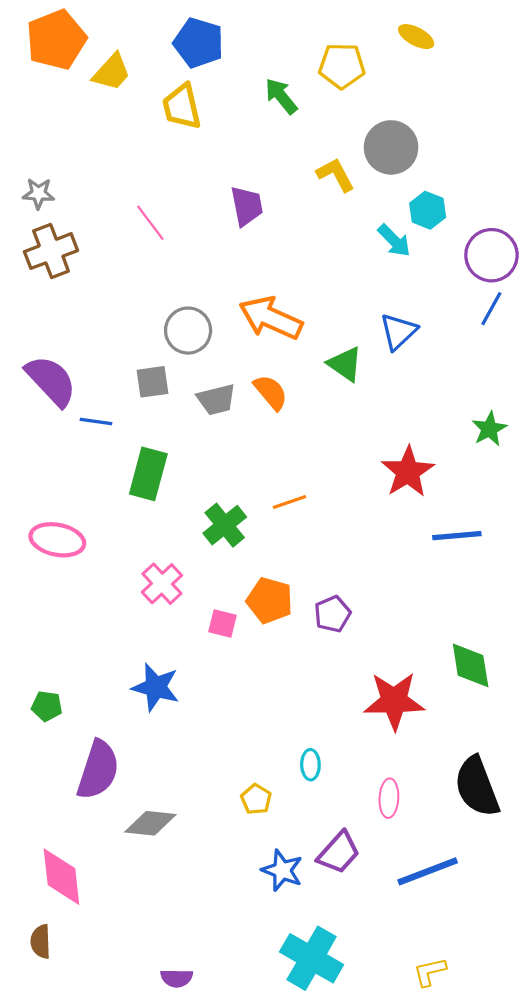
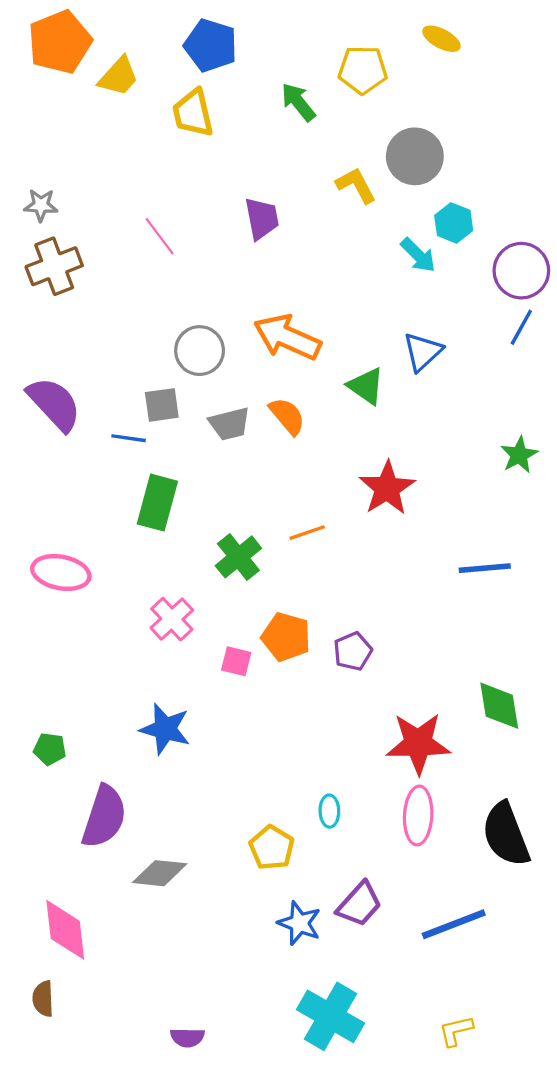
blue line: (96, 422) -> (129, 438), moved
red star: (408, 472) -> (387, 488), moved
pink ellipse: (389, 798) -> (418, 816), moved, size x1.4
yellow pentagon: (256, 799) -> (272, 848), size x1.4

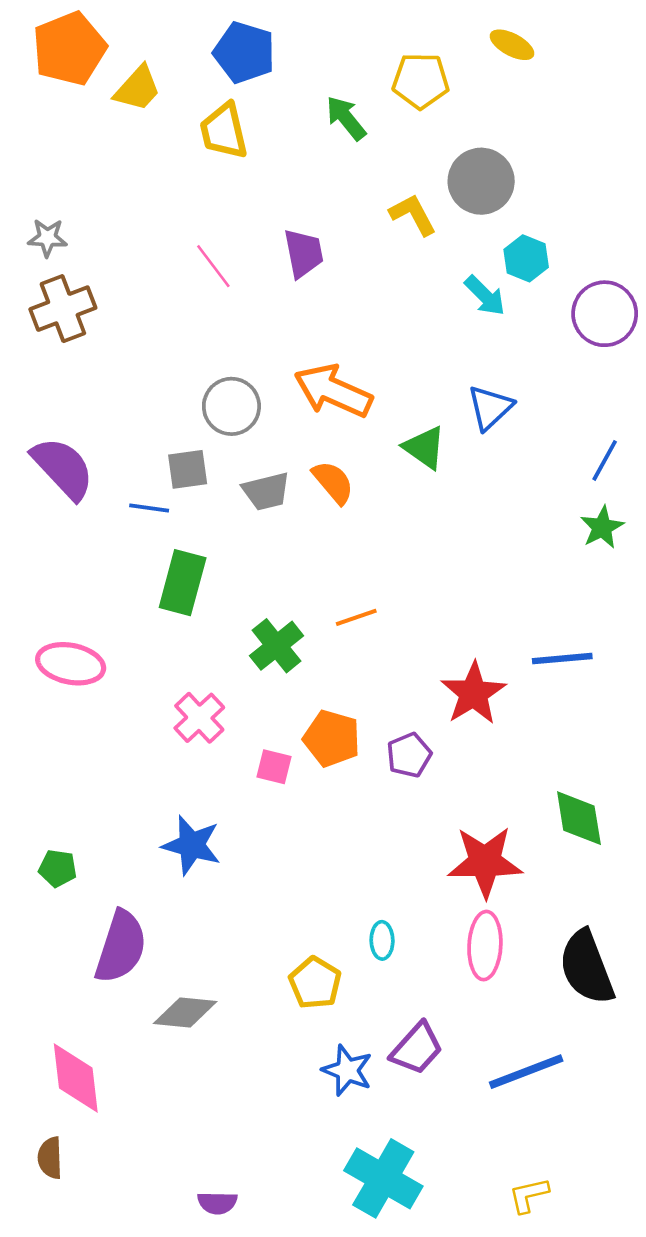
pink line: (160, 236) -> (213, 266), moved
blue line: (521, 327) -> (605, 460), moved
red star: (387, 488) -> (473, 693), moved

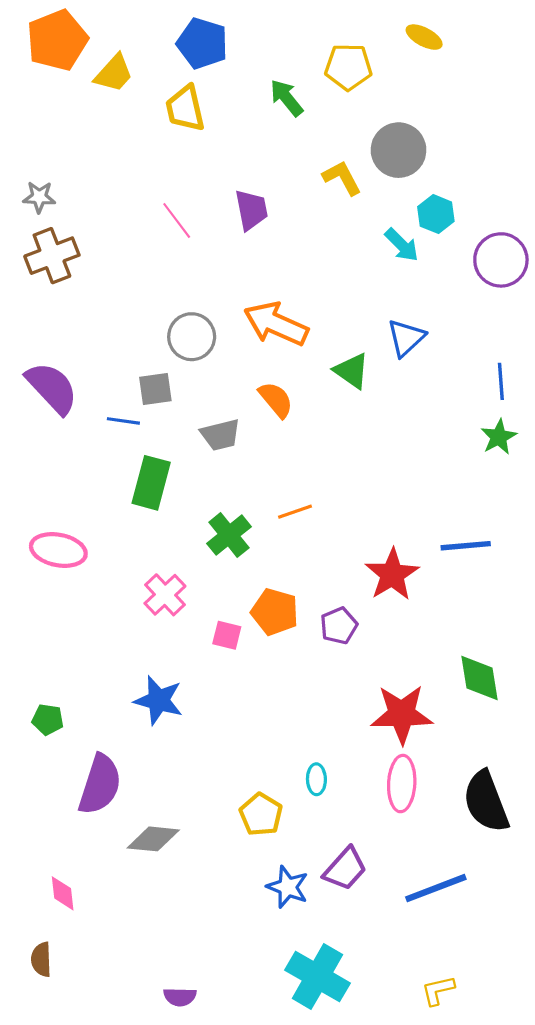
blue line: (605, 460) -> (501, 381), turned -33
gray trapezoid: (266, 491) -> (220, 435), moved
pink diamond: (76, 1078) -> (63, 893), size x0.6

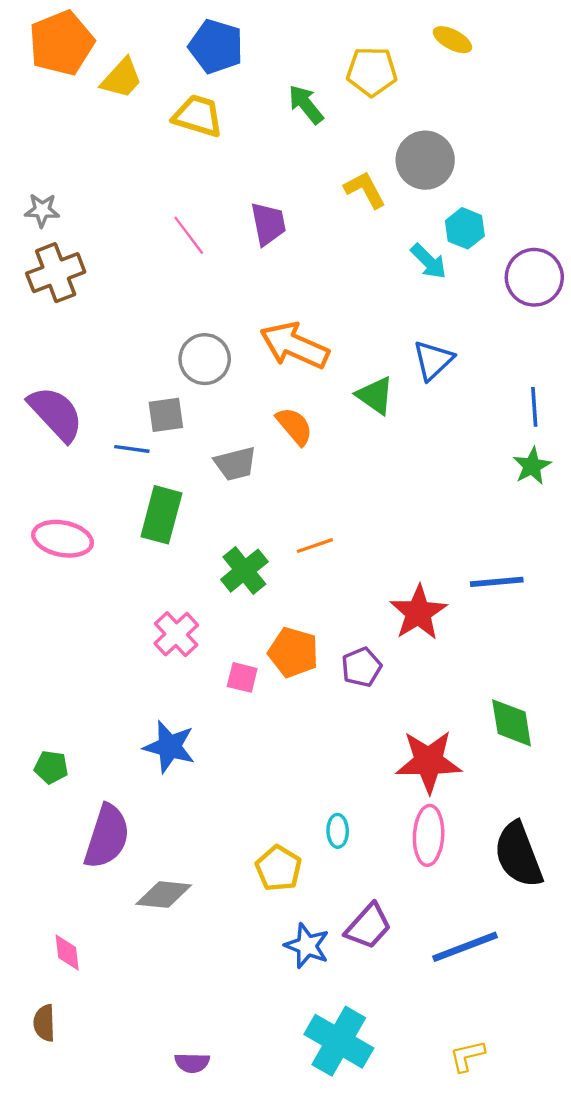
yellow trapezoid: (185, 108) -> (198, 116), turned 120
pink ellipse: (58, 550) -> (63, 539), moved

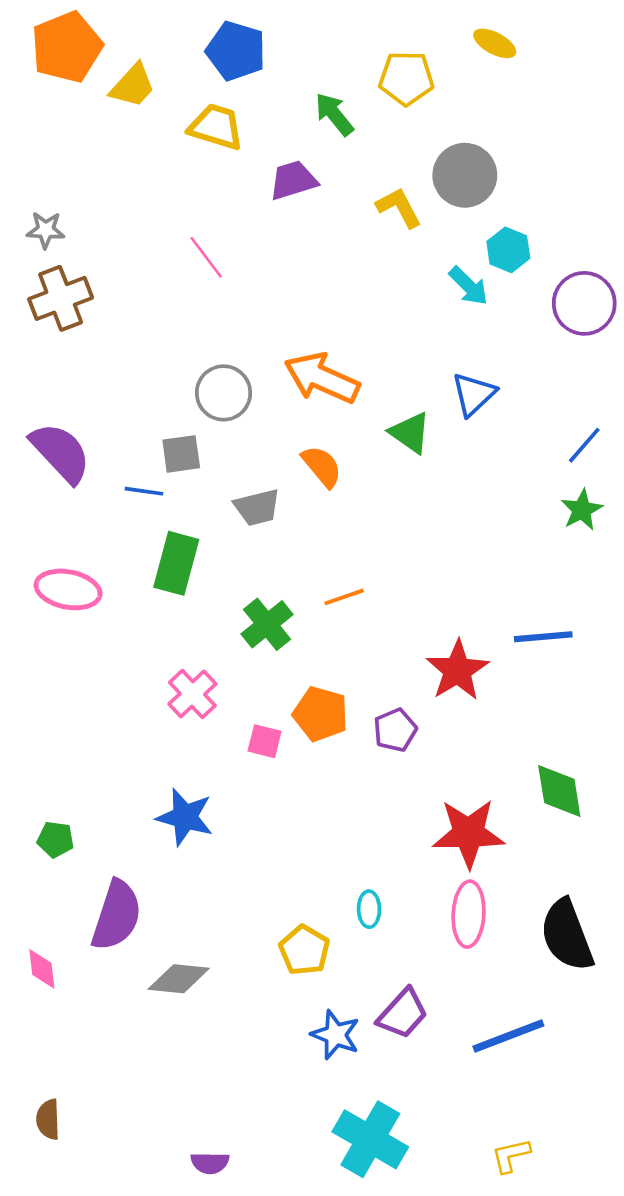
purple trapezoid: (268, 224) -> (293, 180), moved, turned -96
blue line: (534, 407) -> (584, 445), turned 45
pink diamond: (67, 952) -> (42, 969), moved

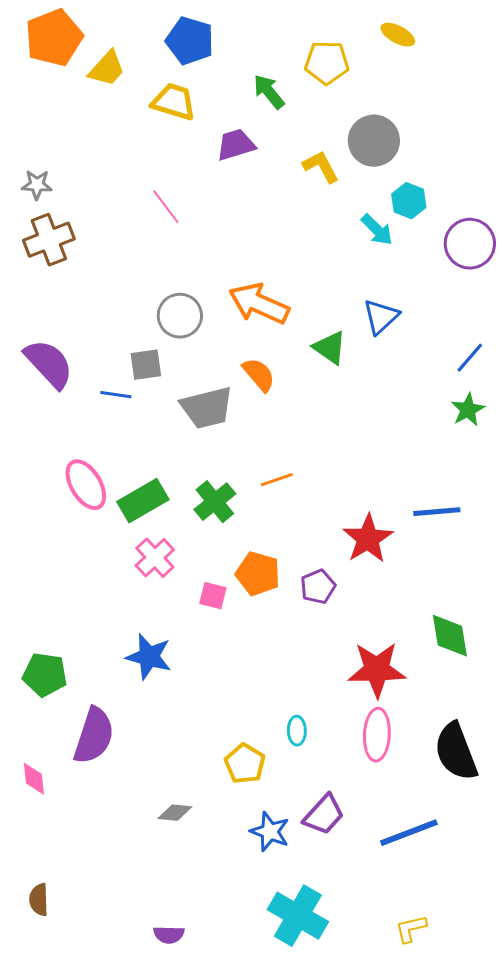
gray trapezoid: (257, 507) -> (207, 408), size x1.4
green rectangle: (176, 563) -> (143, 501), moved, turned 45
pink ellipse: (68, 589) -> (86, 485), moved, turned 48
green pentagon: (56, 839) -> (45, 675), size x1.5
gray diamond: (179, 979) -> (175, 813), moved, size x0.7

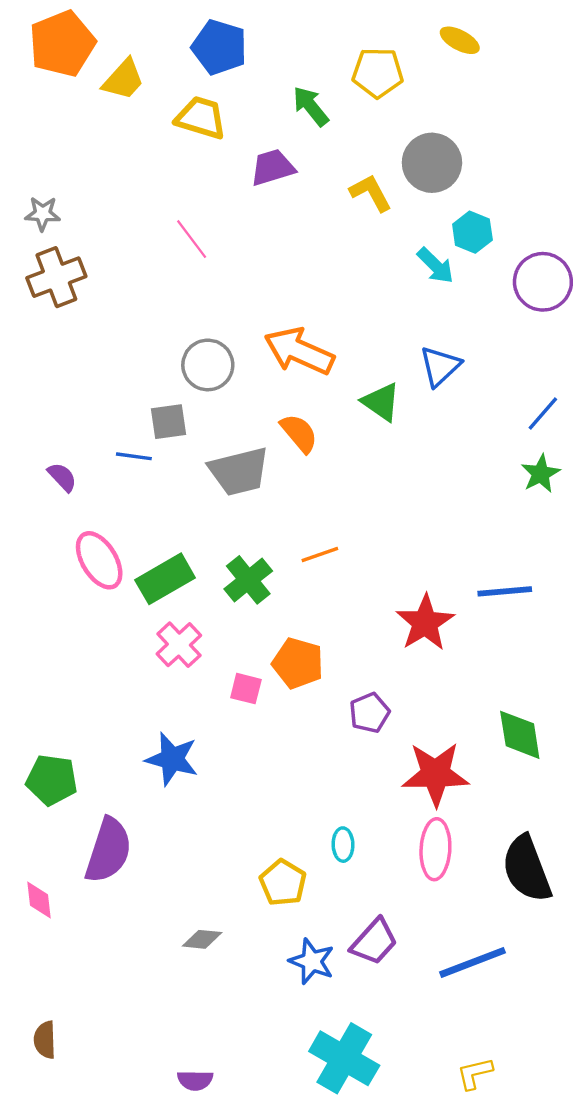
purple semicircle: (49, 364) -> (62, 477), moved, size x0.5
purple pentagon: (318, 587) -> (370, 713), moved

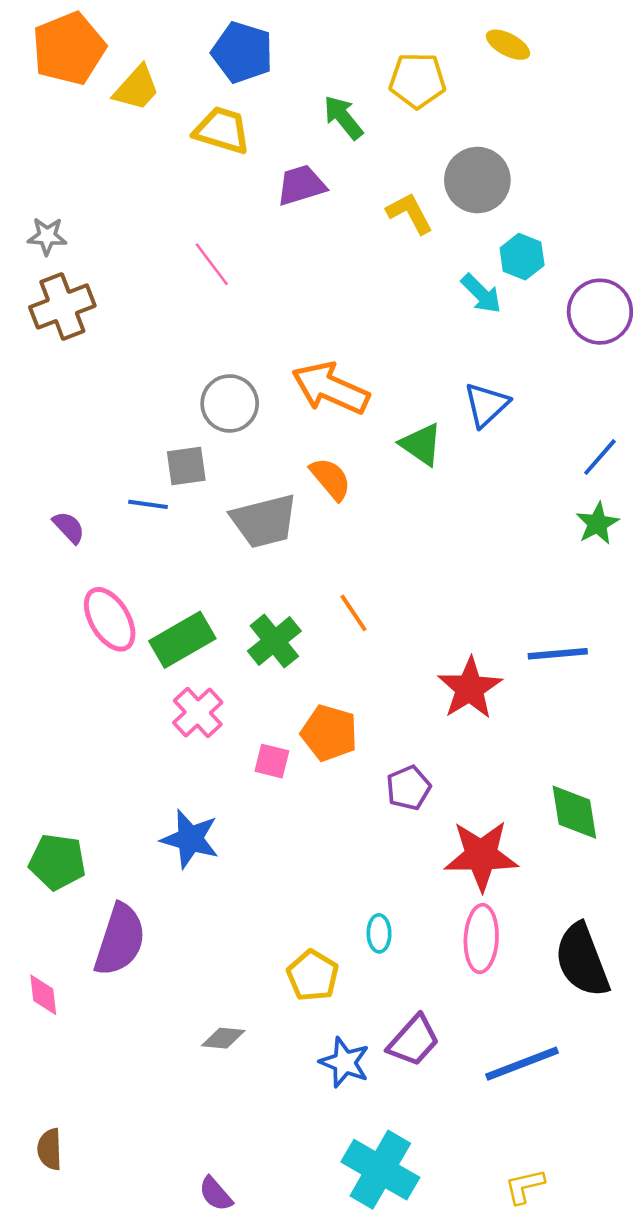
orange line: (320, 555) -> (354, 613), turned 75
purple semicircle: (195, 1080) -> (216, 1194), turned 48

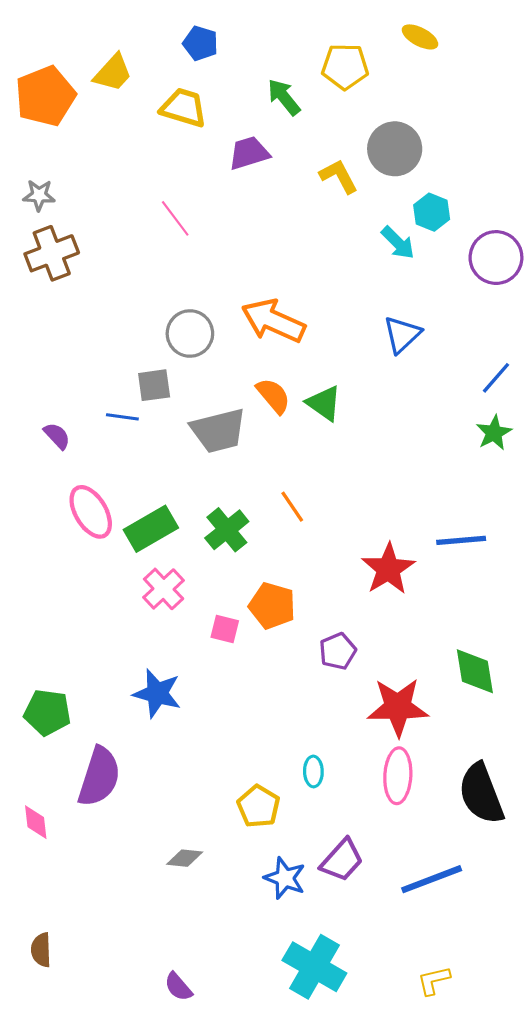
orange pentagon: (69, 49) -> (45, 96), moved
blue pentagon: (242, 52) -> (200, 43), size x0.7
green triangle: (421, 444) -> (324, 403), moved

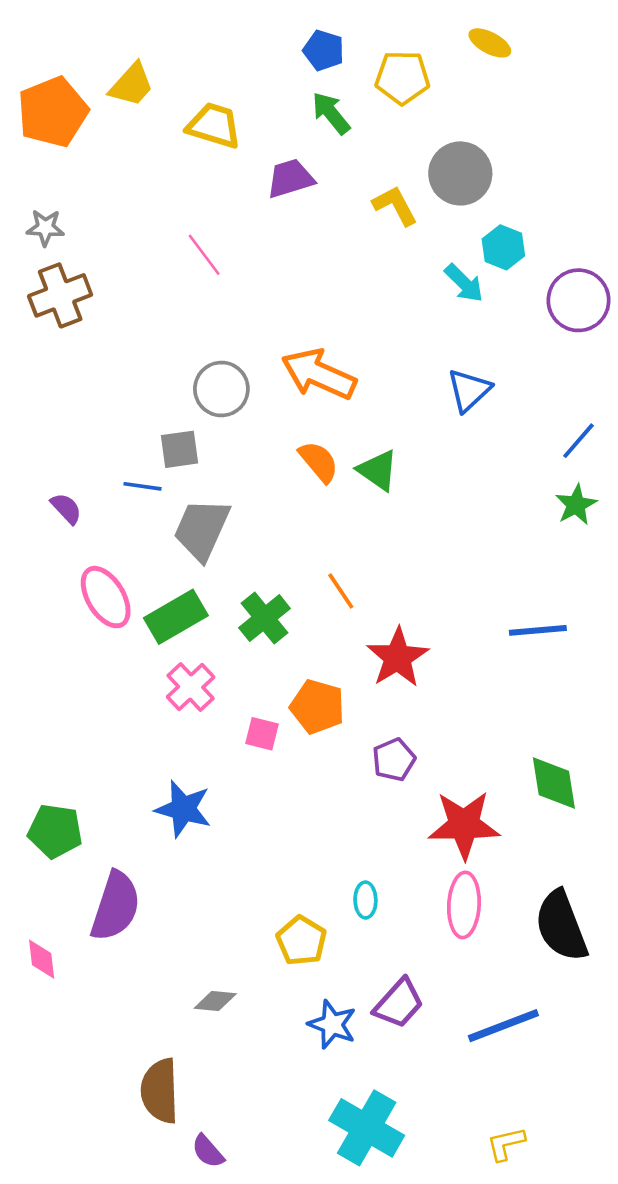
blue pentagon: (200, 43) -> (324, 50), moved
gray trapezoid: (218, 431) -> (202, 529), moved, turned 128
red star: (388, 569) -> (397, 657), moved
brown semicircle: (41, 950) -> (160, 1091), moved, size x1.6

